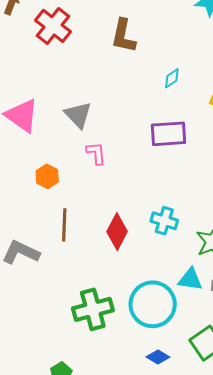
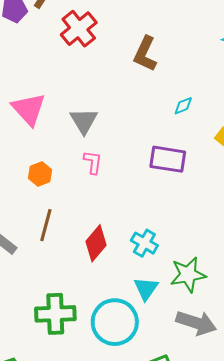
cyan triangle: (190, 279) -> (146, 289), moved, turned 44

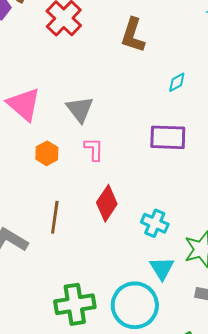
orange hexagon: (40, 174) -> (47, 153), moved
red diamond: (96, 243) -> (107, 203), moved

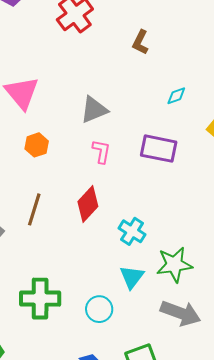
brown L-shape: (133, 35) -> (140, 42), size x0.7
gray triangle: (80, 109) -> (94, 110), moved, turned 36
pink L-shape: (94, 149) -> (101, 151), moved
cyan circle: (135, 305) -> (99, 309), size x0.6

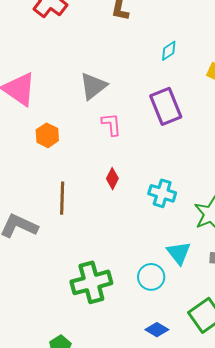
purple rectangle: (159, 149) -> (166, 106), turned 72
red diamond: (88, 204) -> (112, 179), size x0.6
cyan triangle: (132, 277) -> (179, 253), moved

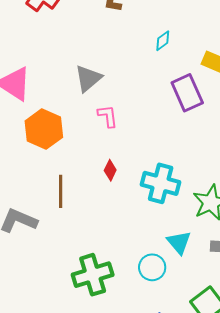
purple rectangle: (166, 106) -> (187, 93), moved
orange hexagon: (47, 135) -> (44, 129), size x1.6
cyan cross: (162, 193) -> (161, 183), size x1.4

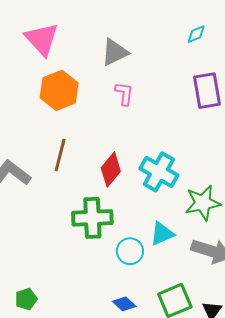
red diamond: (110, 170) -> (111, 170), moved, size x1.6
cyan triangle: (179, 242) -> (162, 234), turned 32
green cross: (93, 275) -> (92, 218), moved

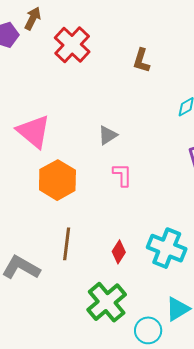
gray triangle: (115, 52) -> (108, 135), size x0.7
red diamond: (111, 170) -> (119, 252), size x0.7
green cross: (92, 218) -> (107, 302), turned -30

